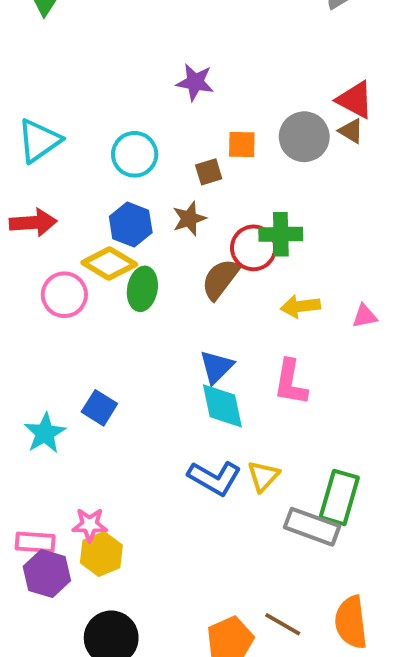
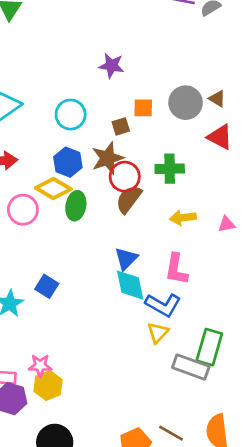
red triangle: (355, 100) -> (220, 137), moved
brown star: (189, 219) -> (108, 158), size x1.4
red circle: (254, 248) -> (125, 177), moved
blue L-shape: (215, 478) -> (163, 305), moved

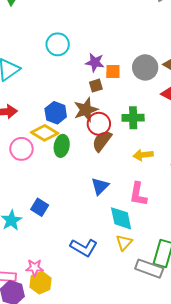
purple star: (112, 66) -> (95, 62), moved
cyan circle: (71, 115) -> (58, 44), moved
cyan diamond: (130, 285) -> (121, 218), moved
blue L-shape: (163, 305) -> (84, 247), moved

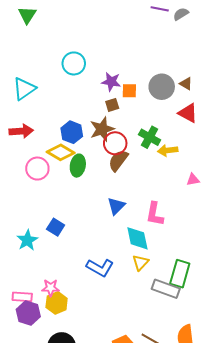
green cross: (133, 118) -> (150, 137), turned 30
yellow arrow: (143, 155) -> (168, 150), moved

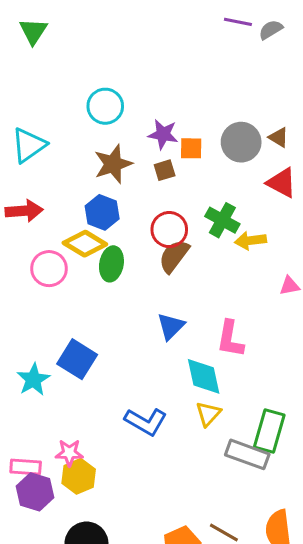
brown star: (102, 129) -> (113, 164), moved
blue square: (56, 227) -> (77, 359), size x1.4

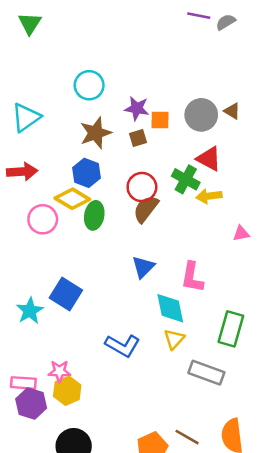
red triangle: (282, 183) -> (209, 159), moved
green rectangle: (269, 431) -> (231, 329), moved

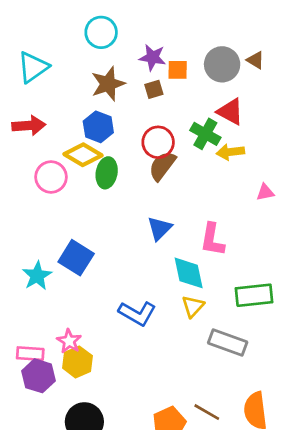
green rectangle: (231, 329) -> (254, 295), turned 68
pink star: (59, 371) -> (69, 341), turned 30

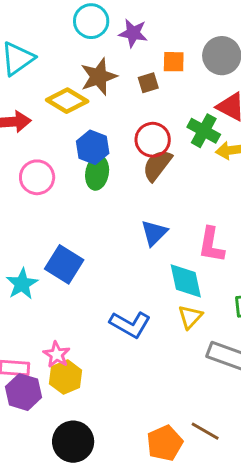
purple star: (153, 57) -> (133, 33), moved
blue hexagon: (98, 127) -> (93, 147), moved
yellow diamond: (83, 155) -> (67, 101), moved

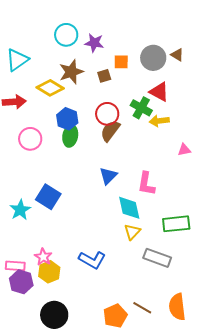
blue L-shape: (130, 324) -> (92, 260), moved

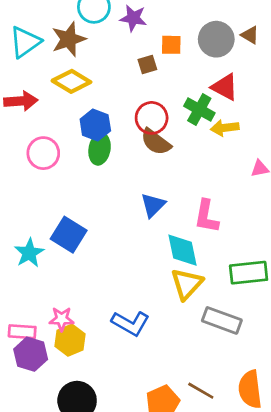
brown star: (71, 72) -> (69, 39), moved
brown semicircle: (110, 131) -> (156, 142), turned -90
yellow triangle: (132, 232) -> (187, 284), size x1.4
pink star: (43, 257) -> (62, 319), turned -30

